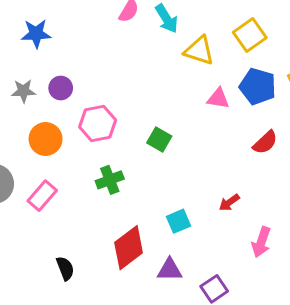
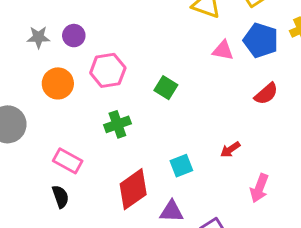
pink rectangle: (42, 196) -> (68, 161), moved, turned 76
black semicircle: (65, 268) -> (60, 197), moved

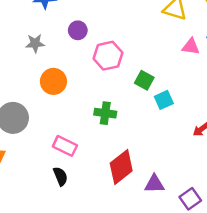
purple circle: (74, 36) -> (78, 30), moved
pink hexagon: (108, 70) -> (108, 56), moved
green cross: (117, 124) -> (105, 113), turned 30
cyan square: (181, 166) -> (164, 100), moved

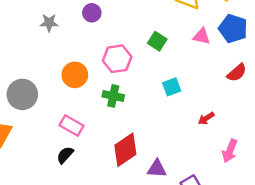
pink hexagon: (108, 56) -> (117, 59), moved
green square: (144, 80) -> (157, 41), moved
orange circle: (53, 81) -> (75, 75), moved
black semicircle: (60, 176) -> (65, 155), turned -120

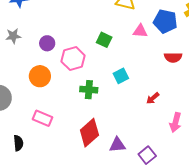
purple circle: (92, 13) -> (47, 43), moved
red semicircle: (237, 73) -> (173, 57), turned 48
green cross: (113, 96) -> (89, 90), moved
black semicircle: (65, 155) -> (18, 143), moved, turned 140

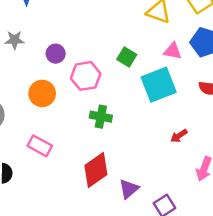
cyan square: (121, 76) -> (159, 85), moved, size x1.8
purple triangle: (117, 145) -> (129, 189), turned -42

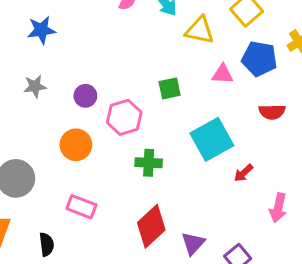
green square: (127, 57) -> (170, 88), turned -36
cyan square: (159, 85) -> (212, 139), moved

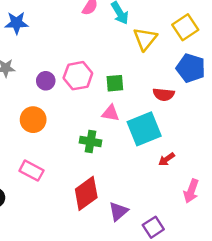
yellow triangle: (200, 30) -> (145, 39), turned 50
pink triangle: (223, 74) -> (110, 113), moved
red semicircle: (272, 112) -> (164, 94), moved
pink hexagon: (124, 117) -> (78, 76), moved

